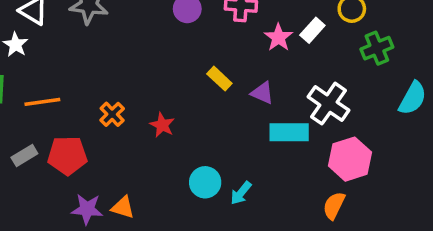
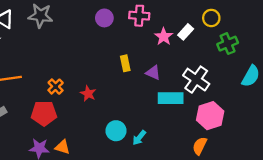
yellow rectangle: (219, 79) -> (125, 63), turned 35
red pentagon: (67, 155) -> (44, 113), moved

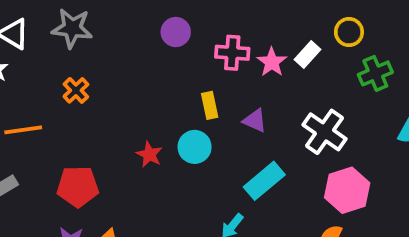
pink cross: (139, 16) -> (232, 53), moved
orange cross: (56, 87) -> (76, 90), moved
cyan rectangle: (171, 98) -> (264, 181), moved, turned -40
cyan circle: (116, 131) -> (195, 147), moved

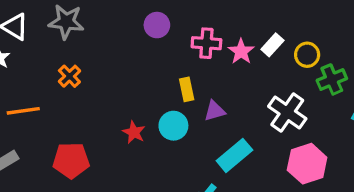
yellow circle: (349, 32) -> (307, 55), moved
green cross: (375, 73) -> (332, 79), moved
purple triangle: (255, 121) -> (215, 111), moved, turned -40

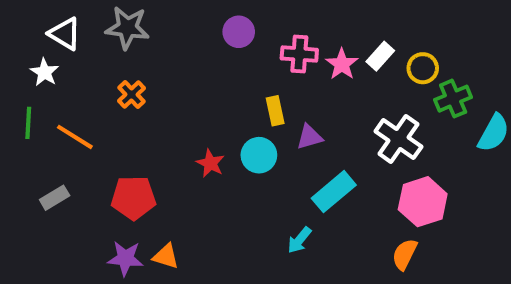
orange line: (23, 111) -> (75, 137), turned 40

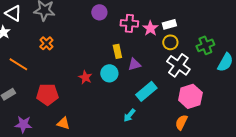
white rectangle: (380, 56) -> (169, 24), turned 32
yellow circle: (423, 68) -> (170, 42), moved
purple star: (125, 258) -> (23, 124), moved

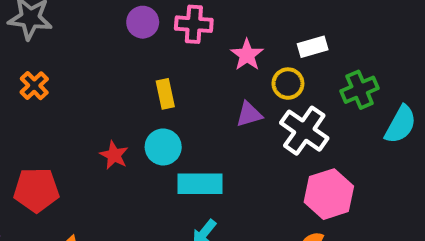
pink cross: (129, 23) -> (194, 24), moved
white rectangle: (169, 24) -> (313, 47), moved
yellow rectangle: (117, 51) -> (165, 94), moved
purple triangle: (134, 64) -> (249, 114), moved
cyan rectangle: (146, 91) -> (200, 184), moved, turned 40

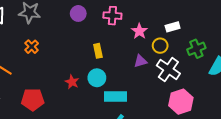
purple circle: (143, 22) -> (78, 13), moved

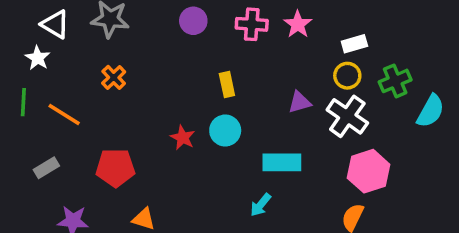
pink star: (139, 31) -> (298, 24), moved
yellow circle: (160, 46) -> (347, 76), moved
cyan rectangle: (116, 96) -> (282, 162), moved

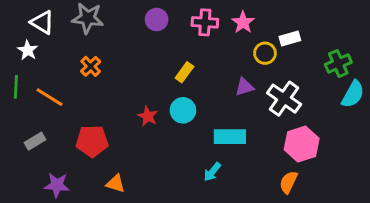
yellow circle: (347, 76) -> (265, 53), moved
green cross: (395, 81) -> (338, 63), moved
yellow rectangle: (227, 84) -> (184, 72), turned 48

